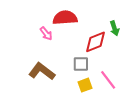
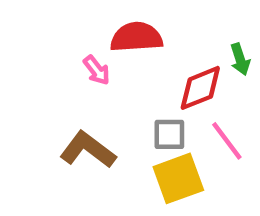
pink line: (108, 80) -> (227, 141), moved
yellow square: (85, 85) -> (178, 178), size x1.6

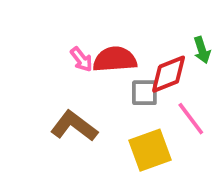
red semicircle: (136, 37) -> (115, 59), moved
gray square: (169, 134) -> (144, 93), moved

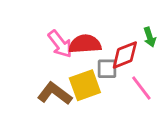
pink arrow: (81, 59) -> (60, 44), size x1.5
yellow square: (150, 150) -> (85, 85), moved

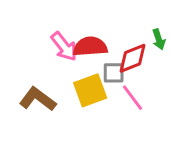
pink line: (141, 88) -> (132, 98), moved
brown L-shape: (55, 94) -> (38, 99), moved

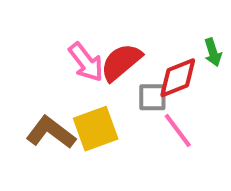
red semicircle: (90, 47) -> (121, 62), turned -36
yellow square: (90, 90) -> (96, 129), moved

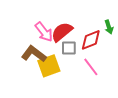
gray square: (152, 97) -> (69, 48), moved
brown L-shape: (51, 132) -> (34, 54), moved

